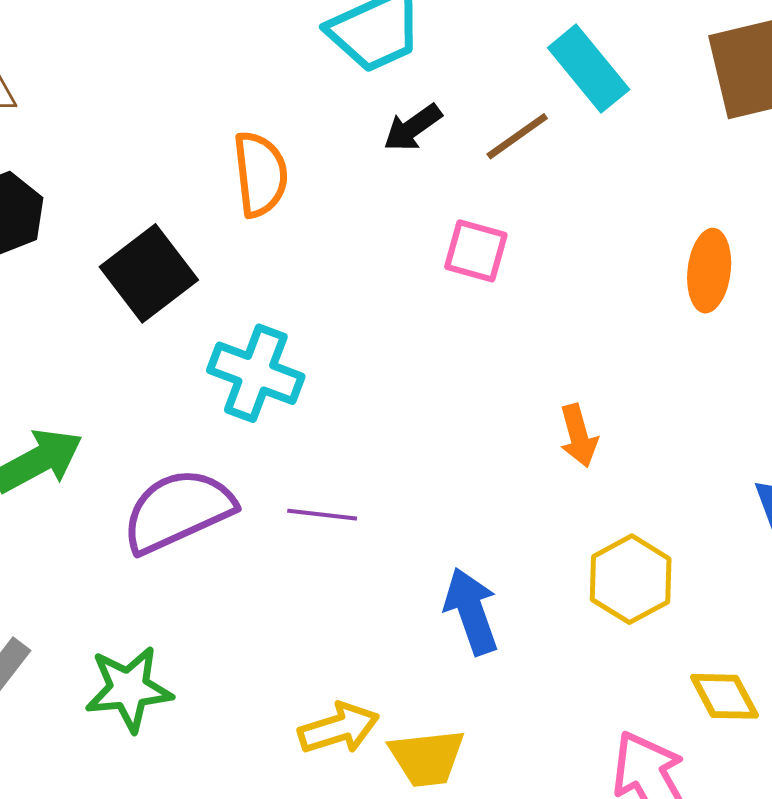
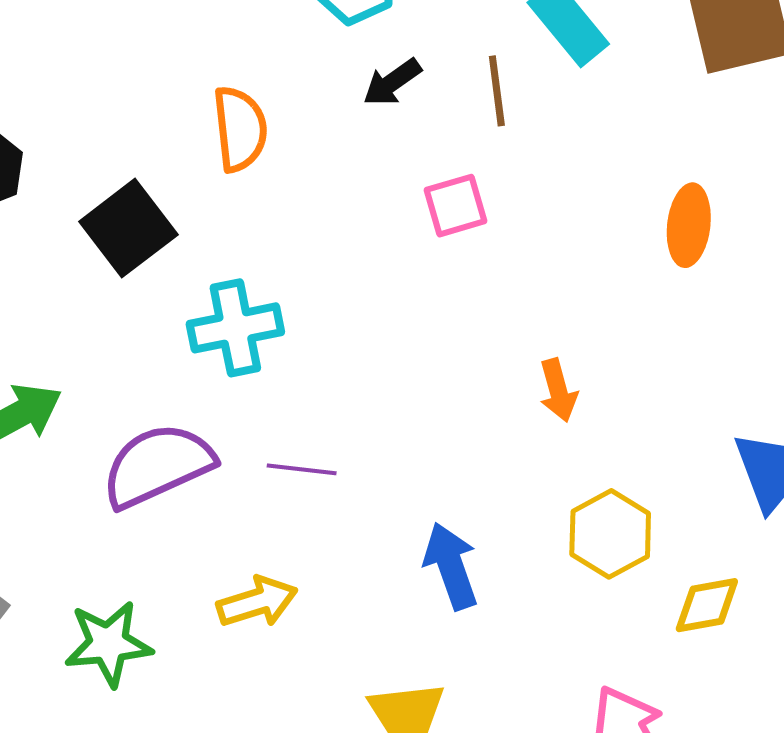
brown line: (517, 136) -> (497, 91), turned -62
pink square: (476, 251) -> (456, 206), turned -32
cyan cross: (256, 373) -> (235, 328), turned -32
yellow diamond: (724, 696) -> (707, 605), moved, turned -72
yellow arrow: (339, 728) -> (257, 602), moved

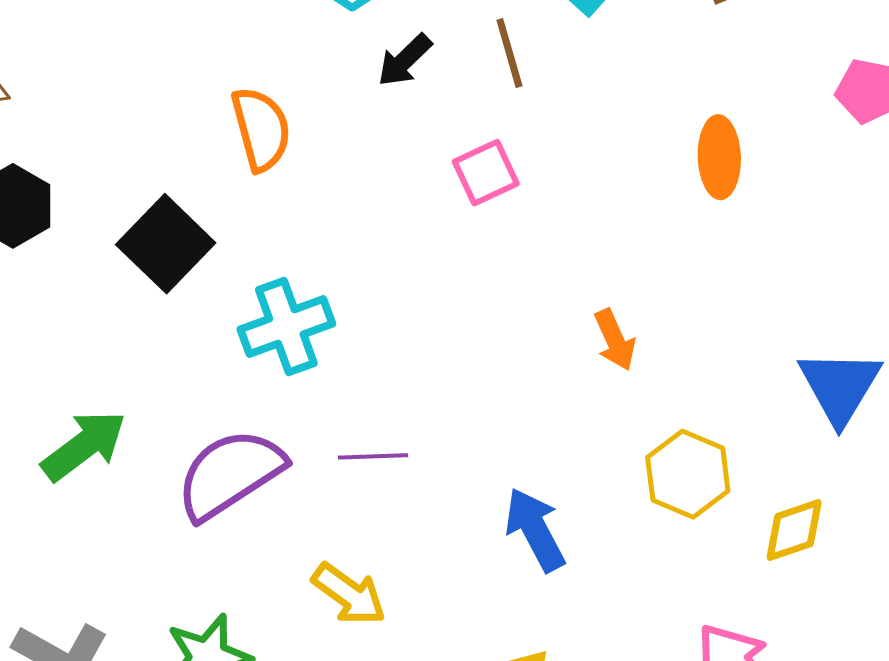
yellow arrow: (257, 602) -> (349, 594), turned 62

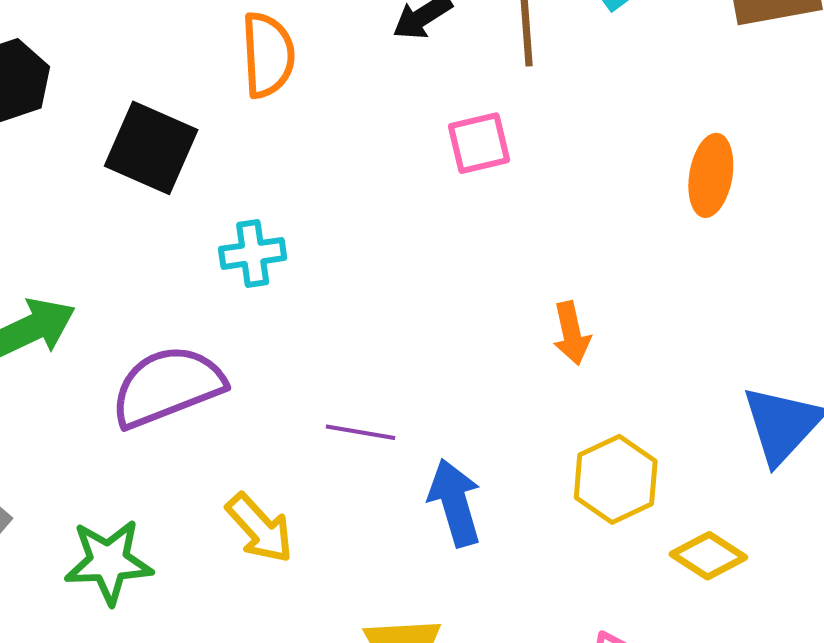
black square: (166, 244) -> (151, 148), turned -32
cyan cross: (286, 327) -> (253, 253), size x0.7
purple line: (373, 456) -> (360, 432), moved
yellow diamond: (794, 530) -> (708, 556), turned 40

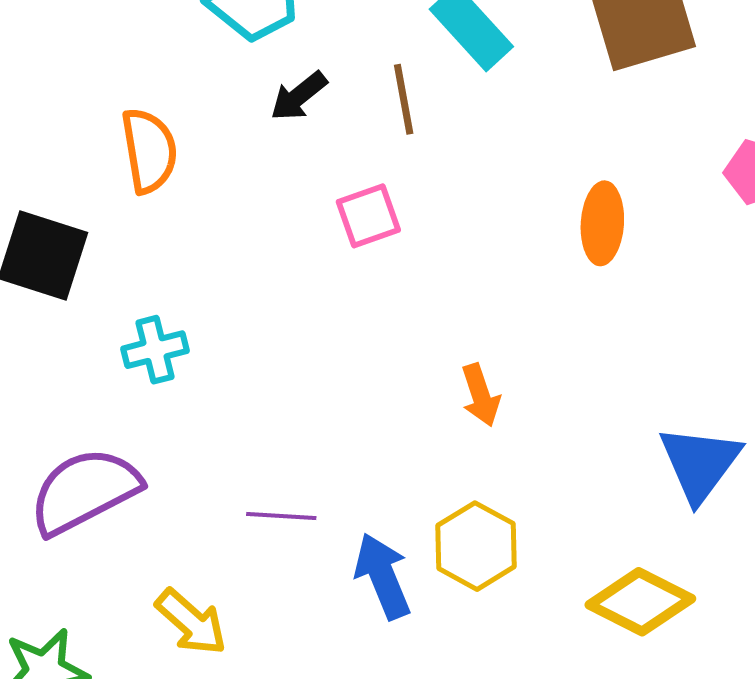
yellow hexagon: (616, 479) -> (476, 546), moved
yellow diamond: (708, 556) -> (640, 602), size x1.4

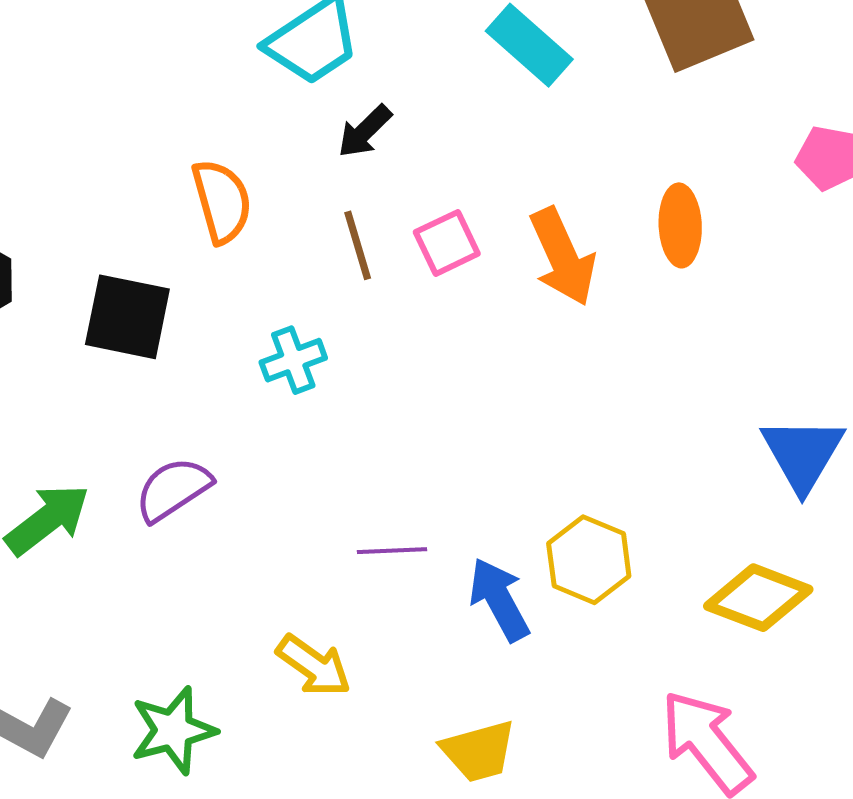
brown line: (404, 99) -> (358, 245), moved
cyan cross: (155, 350) -> (293, 360), moved
orange arrow: (481, 395) -> (563, 257), moved, size x1.6
purple semicircle: (85, 491) -> (173, 489), moved, size x0.7

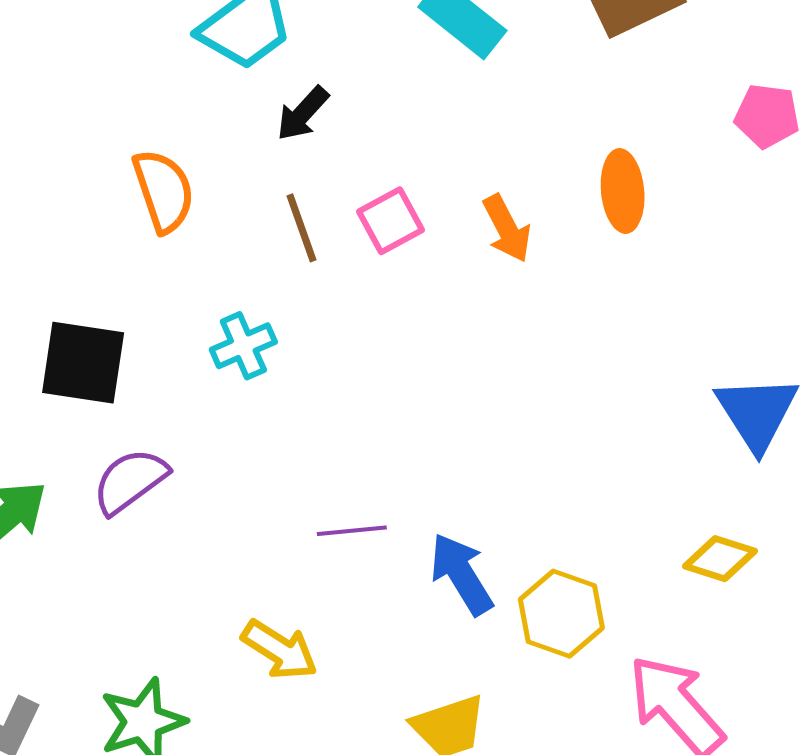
orange arrow: (563, 257) -> (507, 229), size x0.7
black square: (127, 317) -> (83, 363), moved
yellow hexagon: (589, 560) -> (561, 614), moved
yellow diamond: (758, 598) -> (720, 559), size x0.7

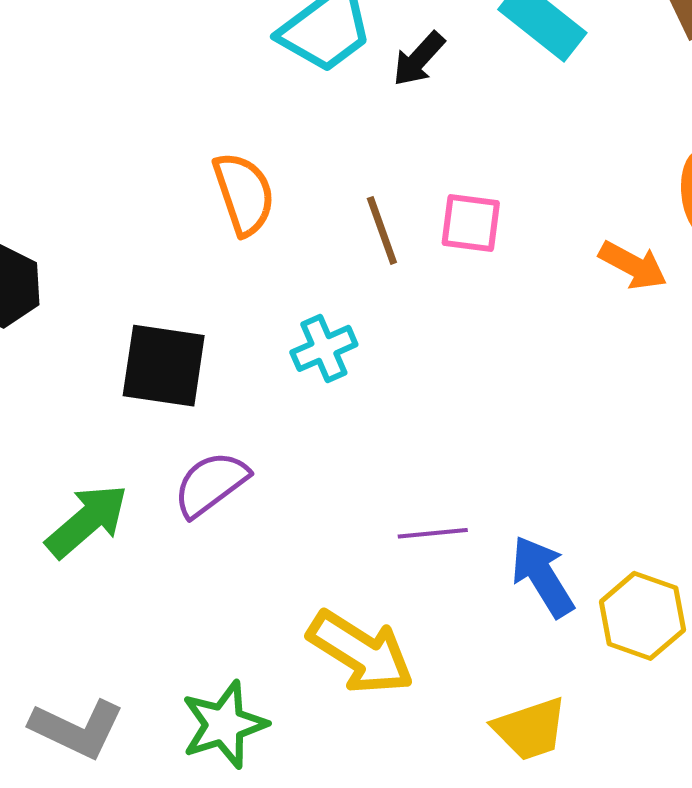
black arrow: (303, 113) -> (419, 59), moved
pink square: (390, 221) -> (471, 223), turned 36
orange arrow: (507, 229) -> (633, 265), moved, turned -34
yellow arrow: (280, 650) -> (361, 652), size x1.4

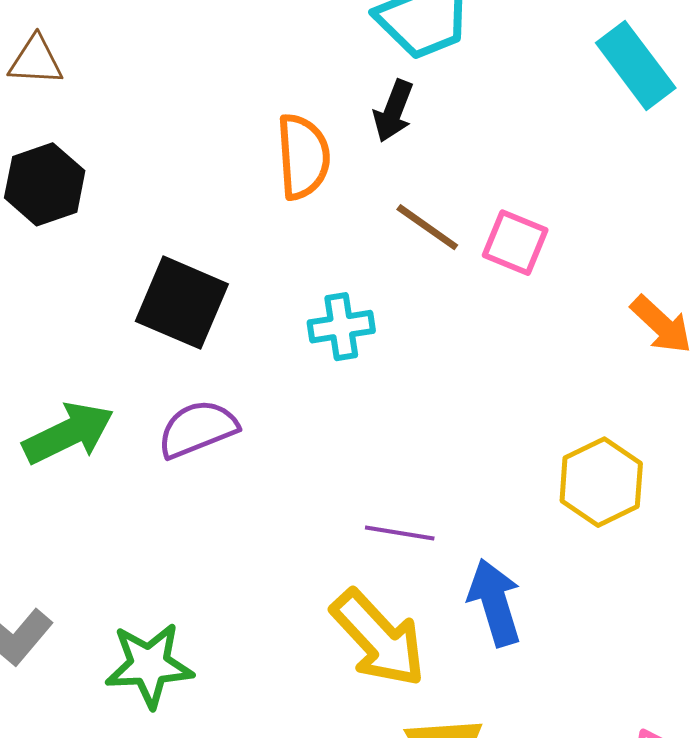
black arrow: (419, 59) -> (393, 111), moved, turned -36
brown line: (382, 230) -> (427, 227), turned -50
yellow hexagon: (642, 616) -> (601, 482), moved
yellow arrow: (361, 652) -> (378, 638), moved

